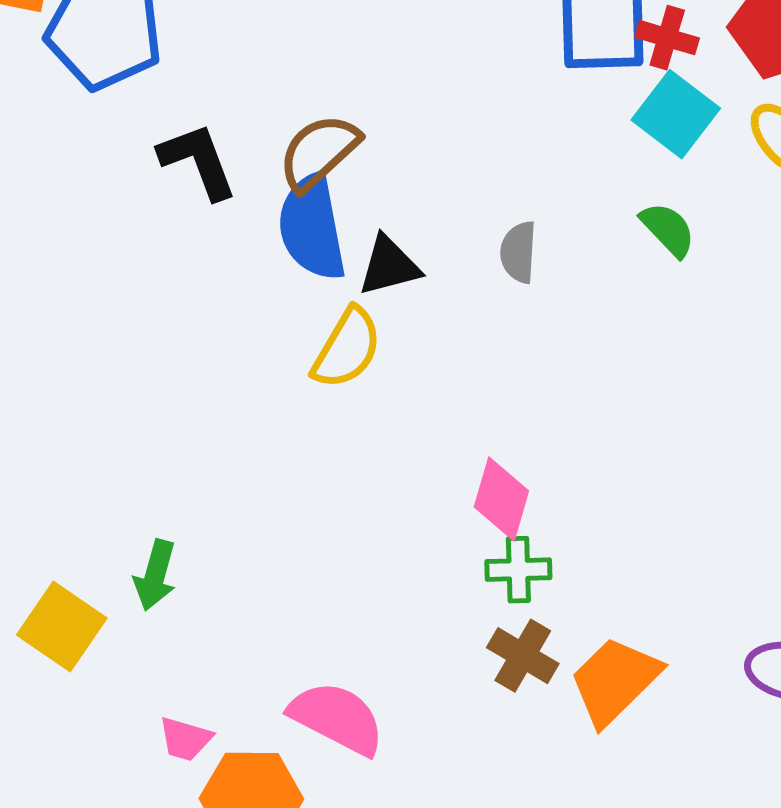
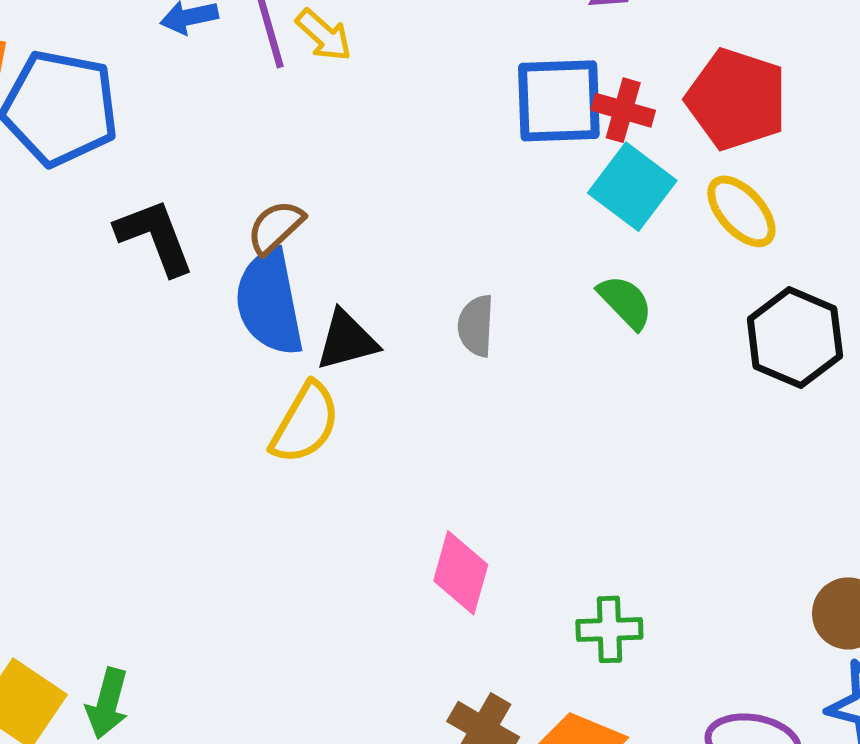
brown semicircle: (319, 152) -> (276, 227), size x0.7
green cross: (518, 570) -> (609, 629), moved
green arrow: (155, 575) -> (107, 703), moved

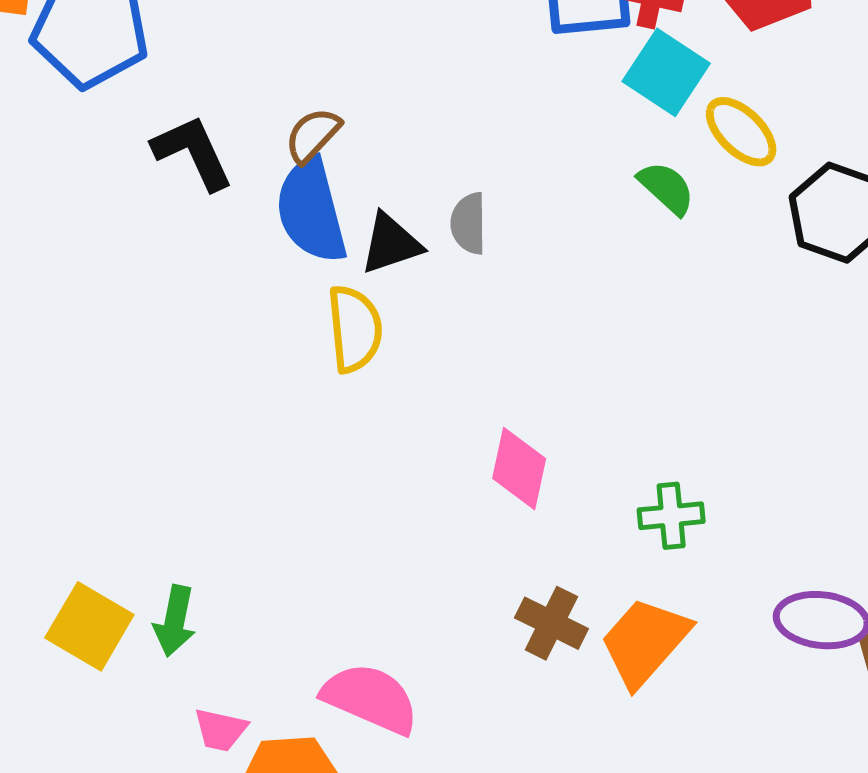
yellow ellipse: (741, 211) -> (741, 132), moved
gray semicircle: (476, 326) -> (469, 223), moved
yellow semicircle: (305, 423) -> (355, 329), turned -32

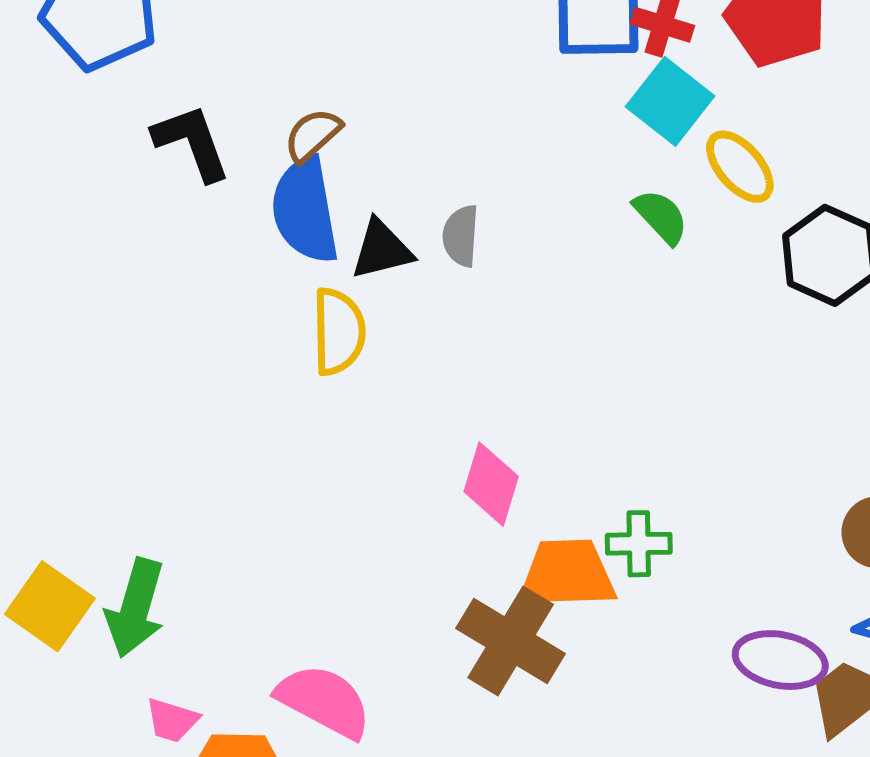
green arrow: (175, 621) -> (135, 608), size x1.4
brown cross: (551, 623) -> (511, 641), size x1.5
orange trapezoid: (645, 642) -> (567, 574), moved, turned 42

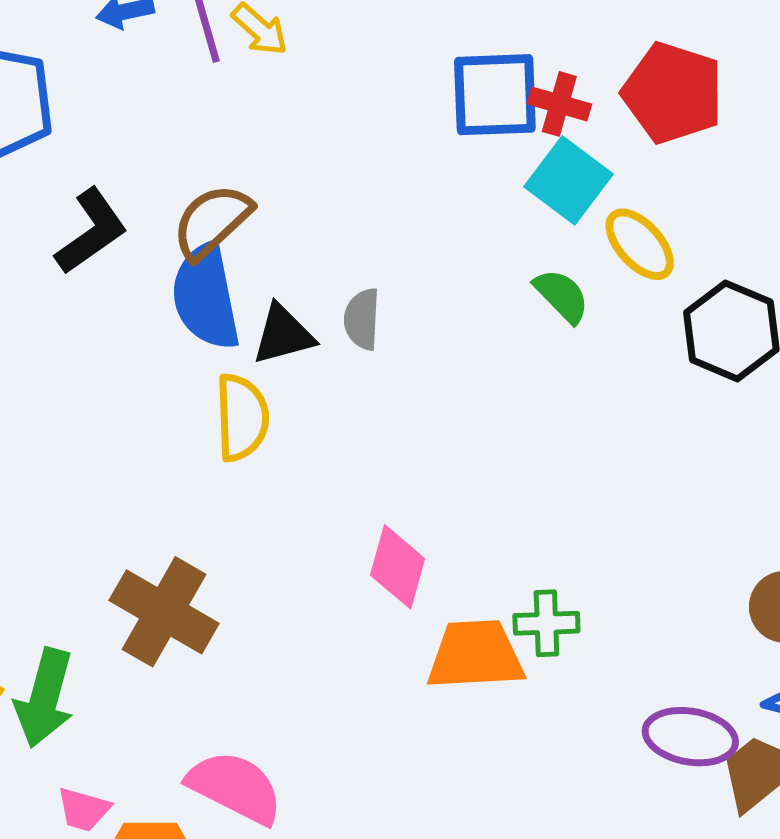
brown semicircle: (313, 135) -> (212, 222), size x1.4
black L-shape: (192, 142) -> (91, 231), turned 76
brown cross: (511, 641) -> (164, 612), moved

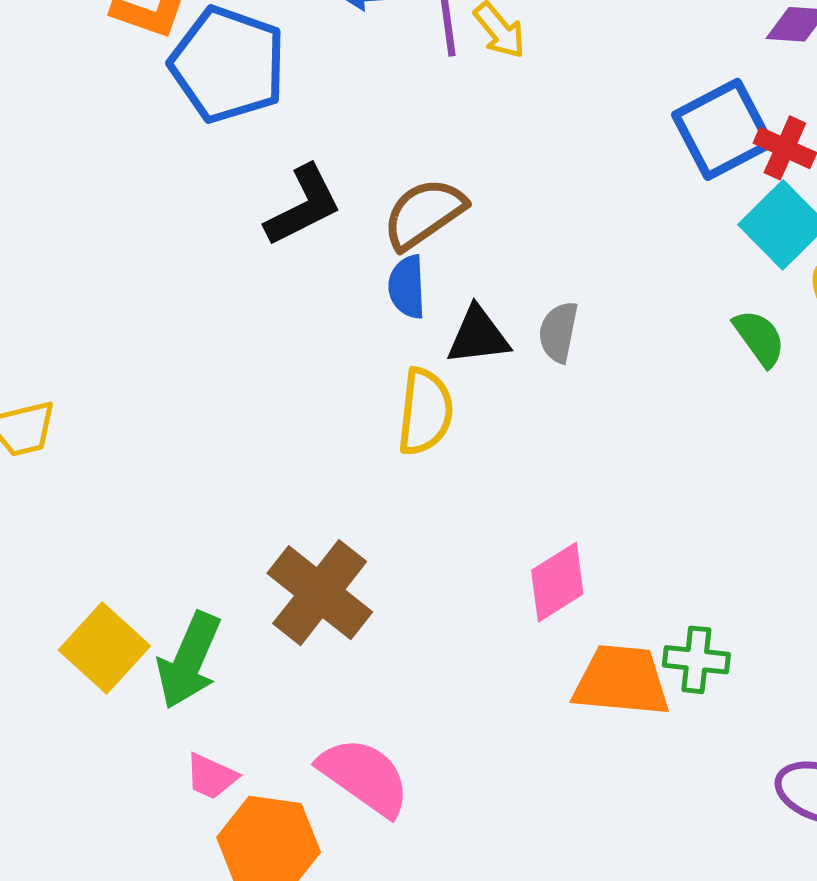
blue square: (495, 95) -> (723, 129), turned -34
blue semicircle: (206, 297) -> (407, 287), size x0.6
pink diamond: (398, 567) -> (557, 582), turned 34

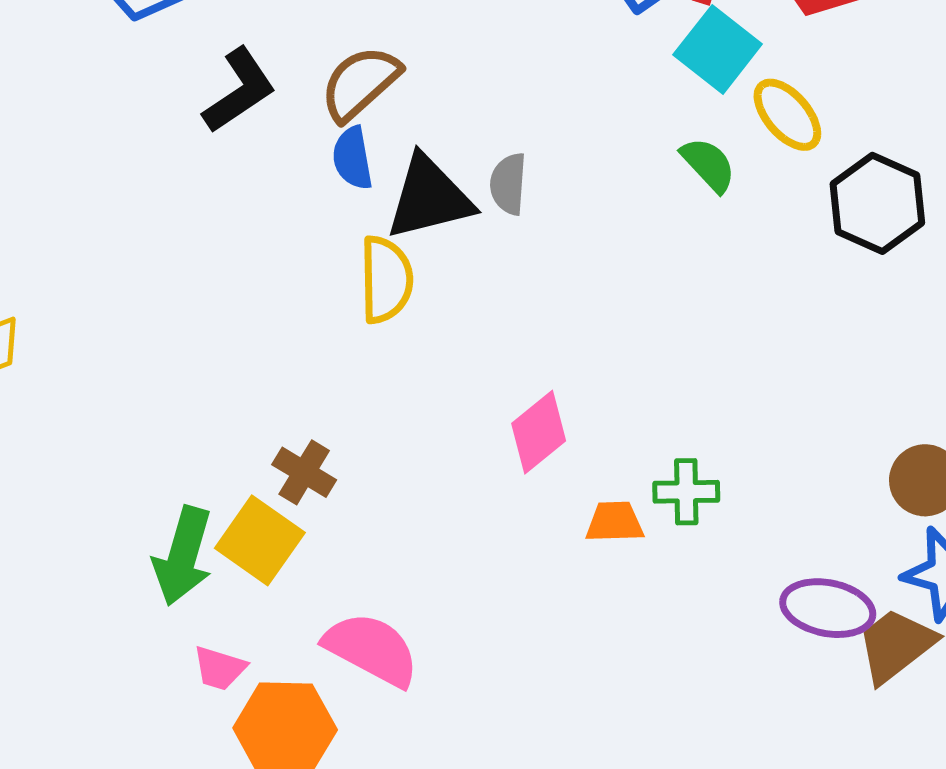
black triangle: (478, 336) -> (429, 198), size x1.4
brown cross: (320, 593) -> (304, 472), size x0.6
yellow square: (104, 648) -> (260, 540), moved
orange trapezoid: (621, 681) -> (615, 522), size x0.6

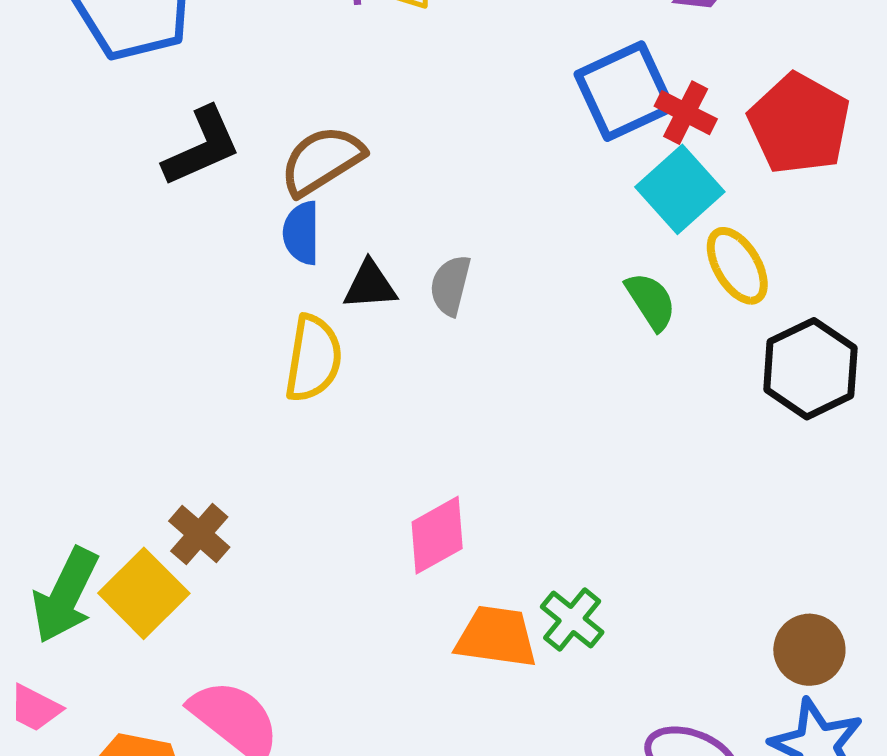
black triangle: (429, 198) -> (370, 285), size x0.6
green cross: (686, 492) -> (572, 620), turned 30
orange trapezoid: (615, 522) -> (496, 637), size x1.4
pink trapezoid: (220, 668) -> (35, 708), moved

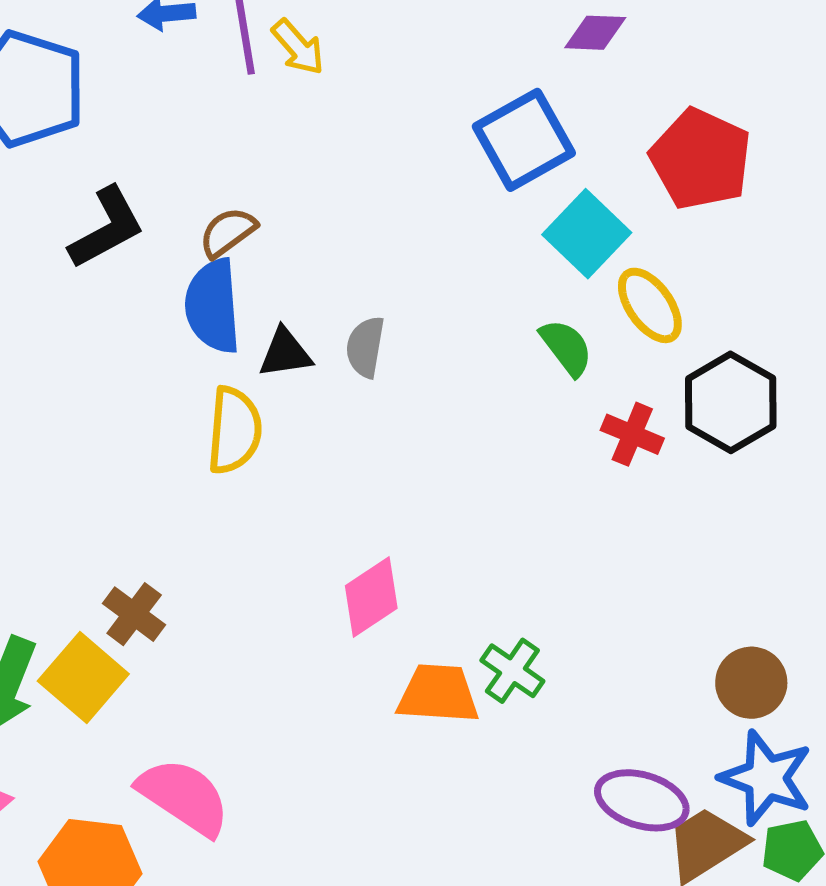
red cross: (686, 113) -> (632, 434), moved
brown semicircle: (322, 160) -> (228, 232), size x0.7
blue semicircle: (301, 233) -> (213, 306), size x1.5

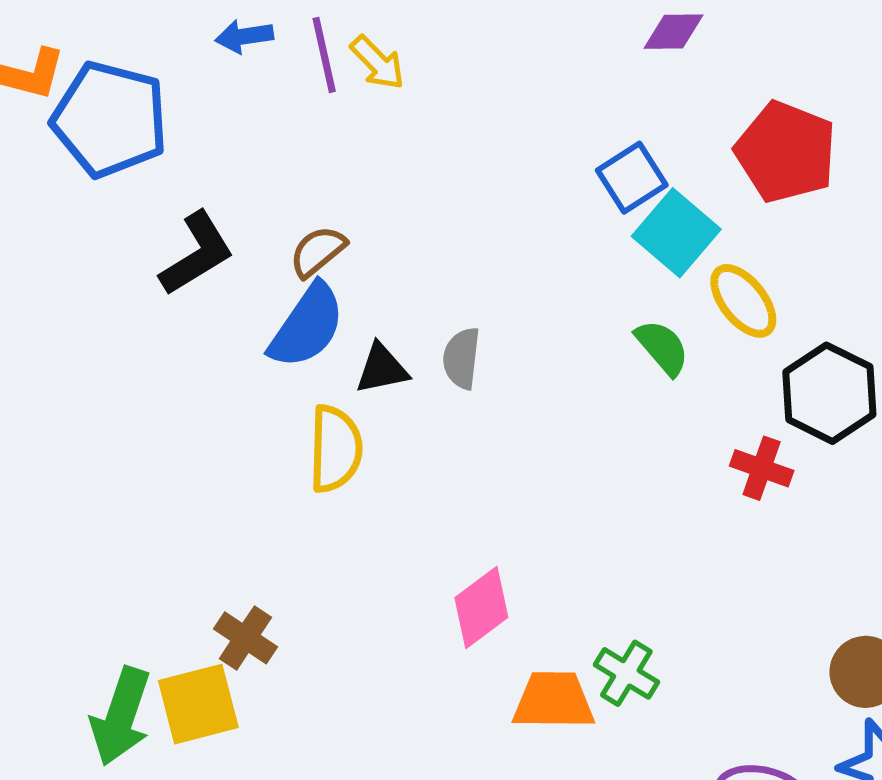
blue square: (524, 140) -> (632, 178), moved, size x0.7
blue semicircle: (213, 306) -> (307, 326), turned -138
red cross: (632, 434) -> (762, 468), moved
yellow square: (83, 678) -> (198, 704), turned 38

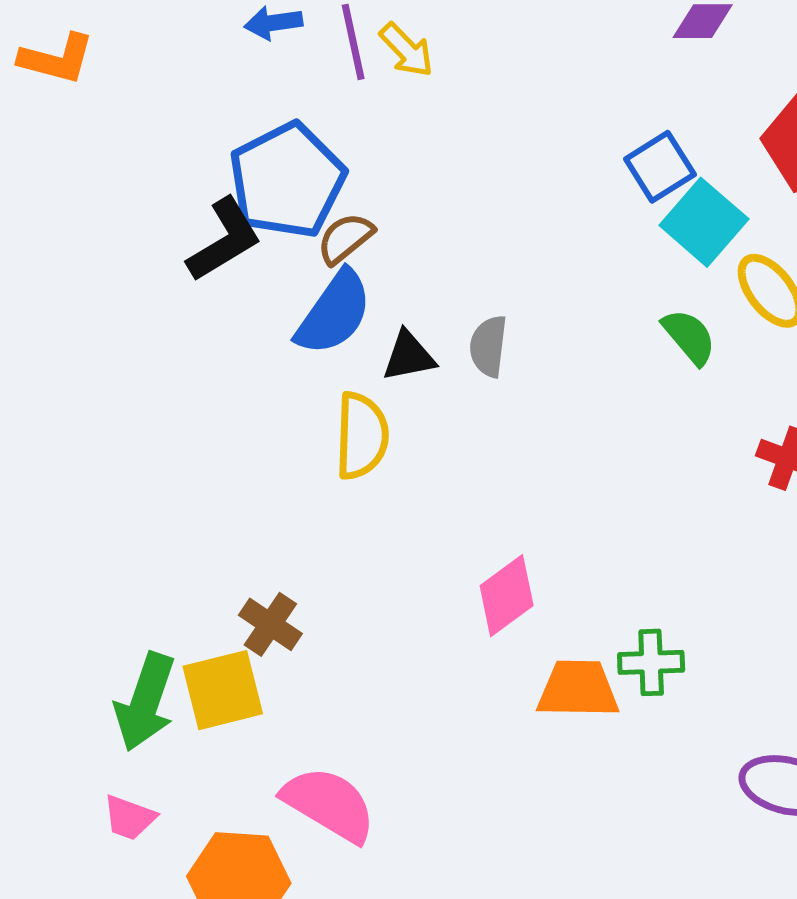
blue pentagon: (110, 119) -> (287, 180), moved, turned 30
green cross: (626, 673) -> (651, 662), turned -34

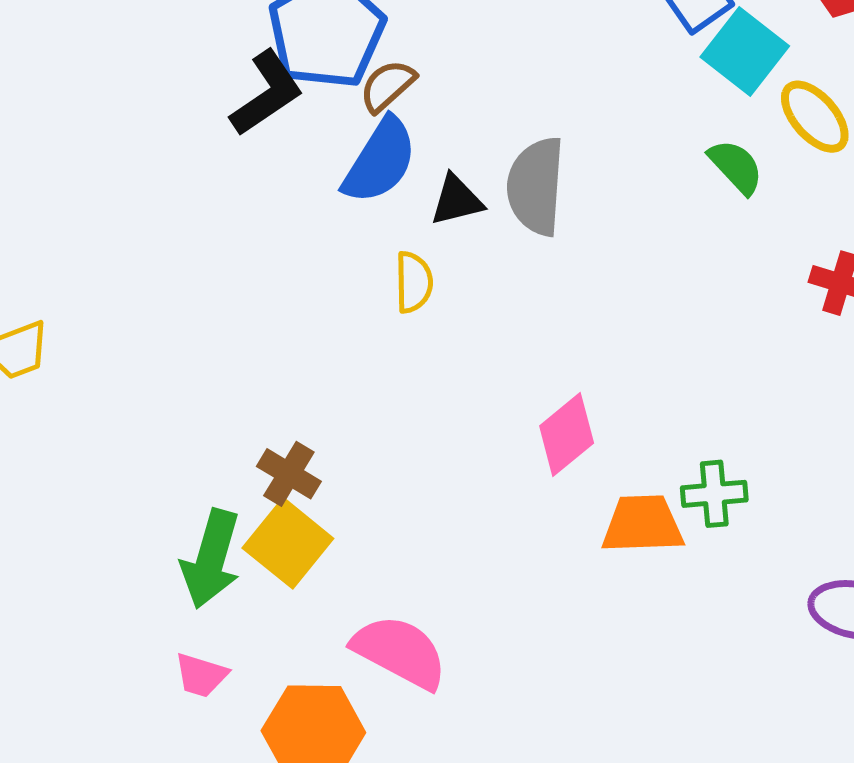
gray semicircle: (488, 346) -> (536, 186), size x1.6
yellow semicircle: (362, 436) -> (414, 282), size x0.7
brown cross: (270, 624) -> (289, 474), moved
yellow square: (223, 690) -> (288, 543), turned -34

